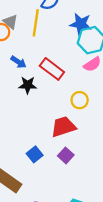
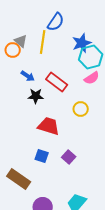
blue star: (81, 24) -> (82, 43), turned -30
red trapezoid: (63, 127) -> (49, 126), moved, turned 35
blue square: (35, 154) -> (42, 156), turned -32

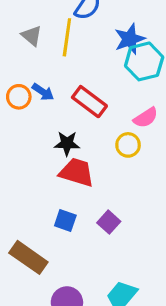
orange circle: (13, 50) -> (19, 97), moved
pink semicircle: (92, 78) -> (146, 118), moved
black star: (36, 96) -> (67, 143), moved

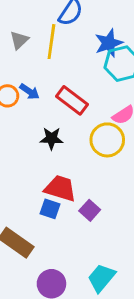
gray triangle: (32, 36) -> (19, 40), turned 36
yellow circle: (128, 145) -> (107, 140), size x1.5
red trapezoid: (77, 172) -> (60, 188), moved

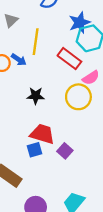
yellow line: (51, 42) -> (36, 42), moved
red rectangle: (72, 100) -> (69, 59), moved
blue square: (50, 209) -> (34, 150), turned -35

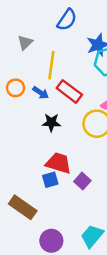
red rectangle: (69, 59) -> (69, 91), moved
blue arrow: (19, 60) -> (41, 93), moved

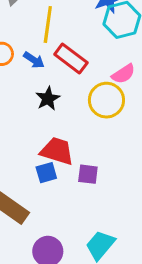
black star: (51, 123) -> (48, 99), turned -30
purple square: (82, 181) -> (88, 174), turned -35

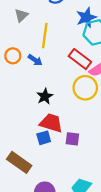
red rectangle: (71, 58) -> (80, 59), moved
black star: (48, 99) -> (45, 96), moved

